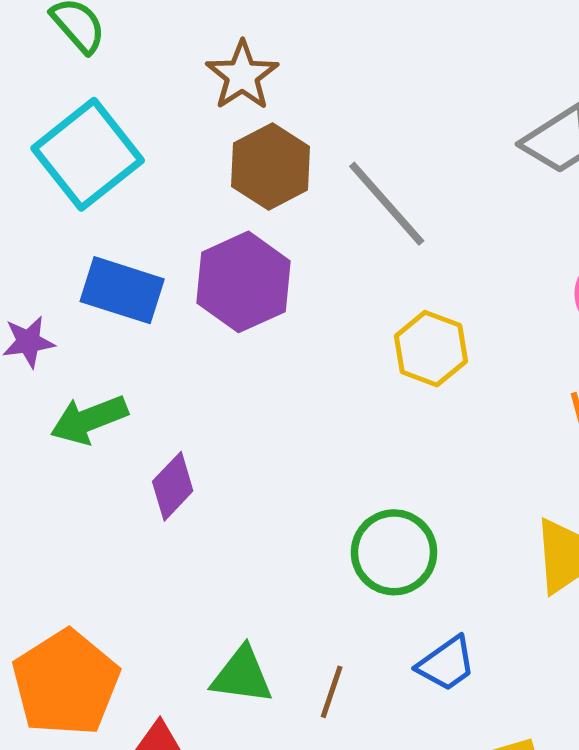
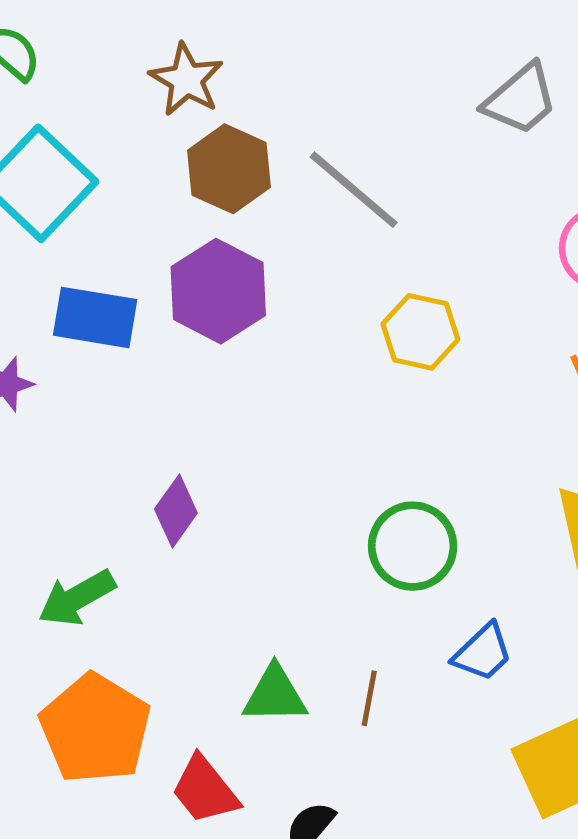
green arrow: (89, 420) -> (77, 598), moved

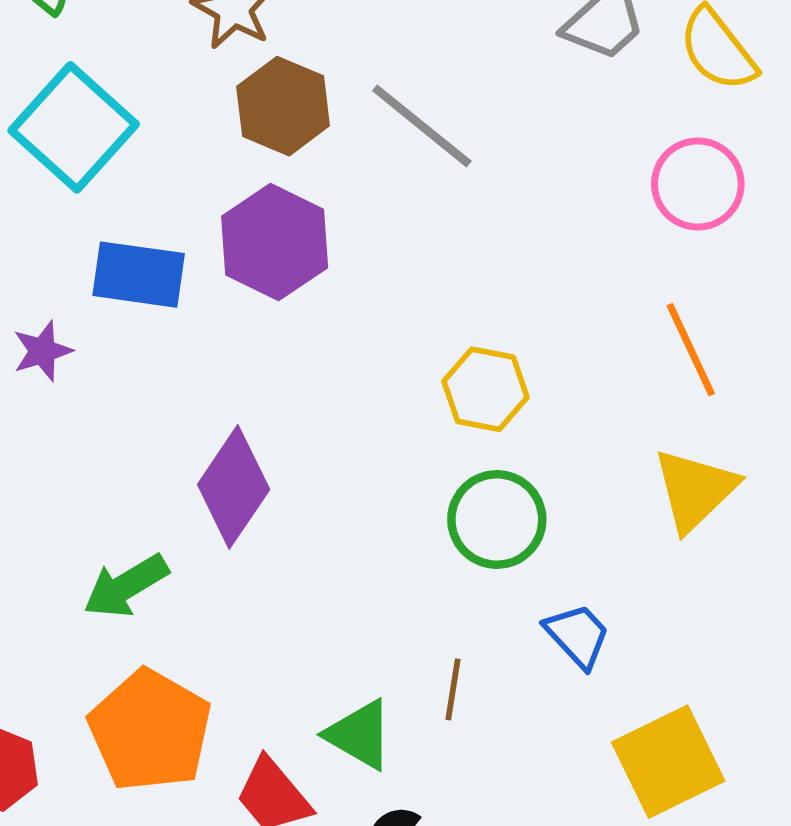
yellow hexagon: (420, 332) -> (485, 389), moved
purple diamond: (176, 511) -> (234, 487), size x1.5
blue trapezoid: (483, 653) -> (578, 636), turned -88
green triangle: (275, 695) -> (360, 735), moved, turned 32

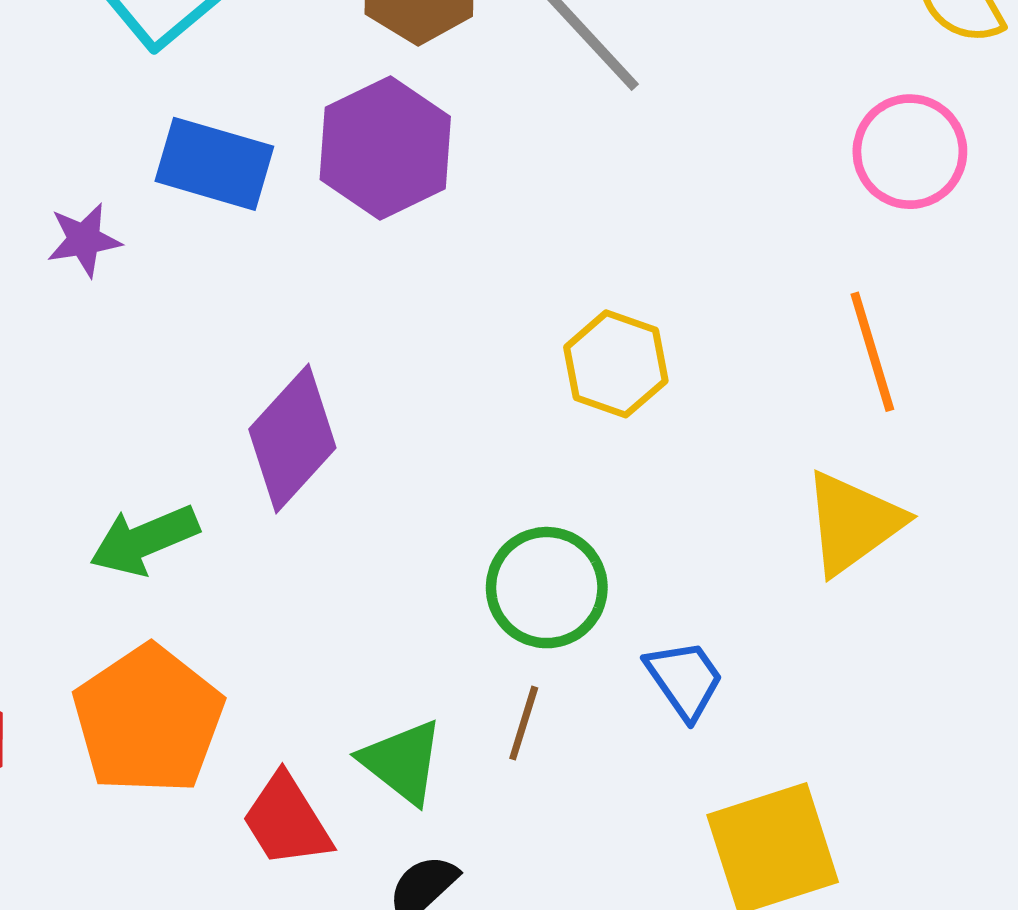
green circle: (497, 520) -> (547, 588), moved

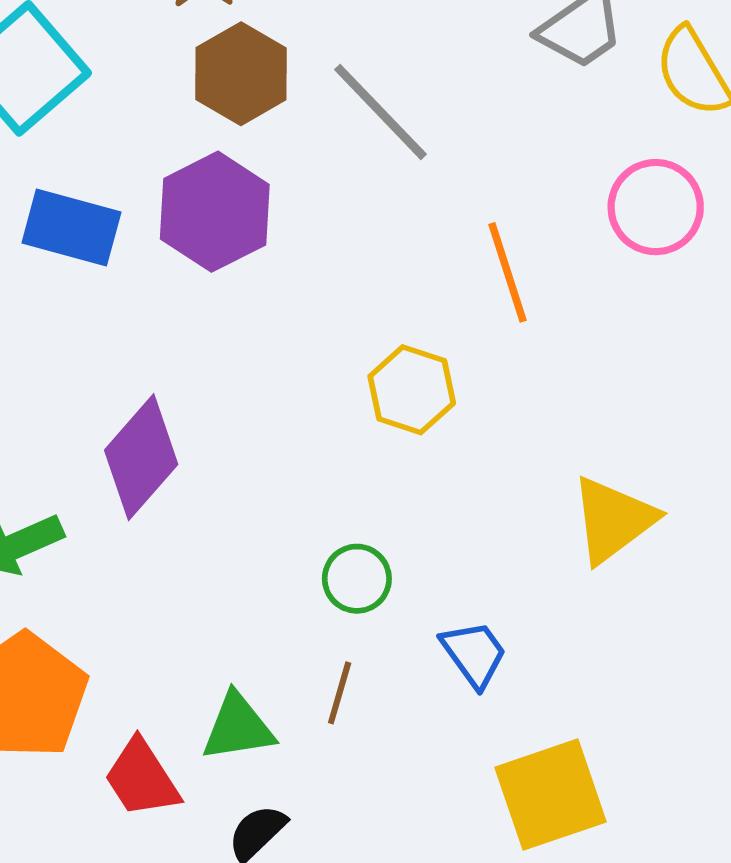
orange line: (872, 352) -> (508, 272), moved
green circle: (547, 588) -> (357, 579), size x0.7
green triangle: (402, 762) -> (238, 727), turned -46

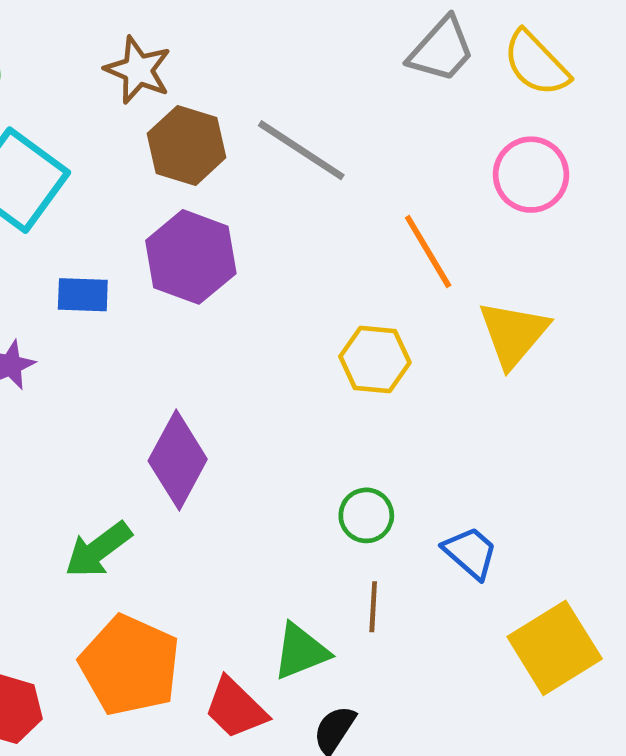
blue rectangle: (71, 227) -> (83, 295), size x0.7
yellow triangle: (613, 520) -> (513, 334), moved

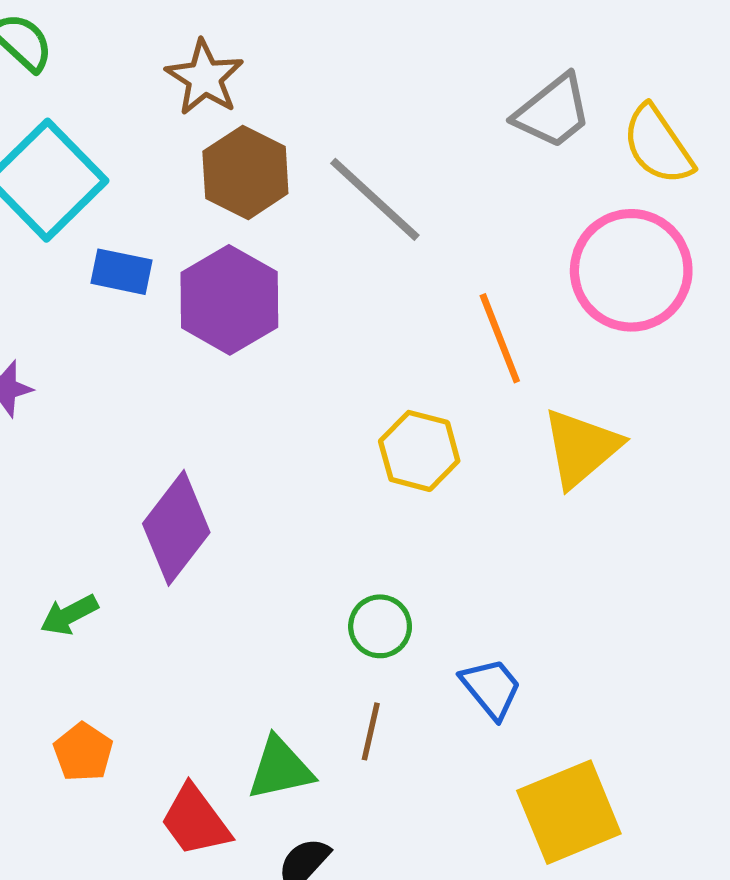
pink circle: (531, 175) -> (631, 270), size x1.4
blue rectangle: (83, 295) -> (121, 272), moved
green arrow: (98, 550) -> (69, 615), size x0.7
orange pentagon: (130, 665) -> (83, 752), size x0.5

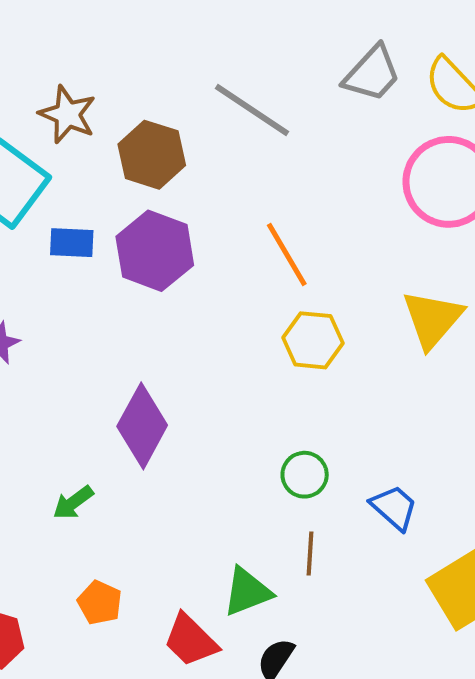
brown star: (205, 78) -> (68, 114), moved
gray line: (375, 199) -> (252, 110), moved
orange line: (500, 338) -> (287, 254), moved

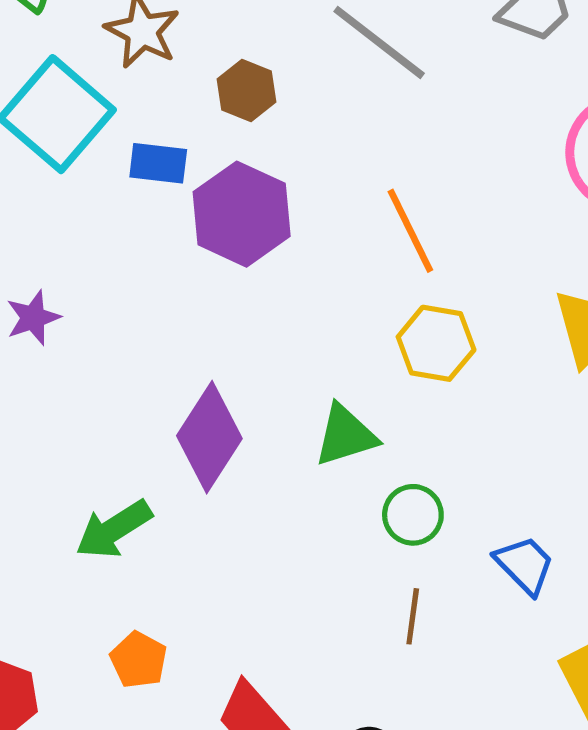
brown hexagon: (152, 155) -> (246, 90), size x0.7
blue rectangle: (72, 243) -> (158, 163), moved
green arrow: (73, 503) -> (114, 529), size x1.4
green triangle: (247, 592) -> (346, 435), moved

